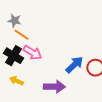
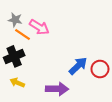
pink arrow: (32, 53) -> (39, 27), moved
black cross: (13, 56) -> (14, 56), turned 36

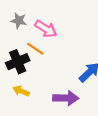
orange line: (22, 34) -> (35, 49), moved

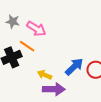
yellow arrow: (21, 91) -> (44, 75), moved

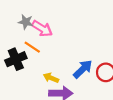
gray star: (13, 22) -> (26, 22), moved

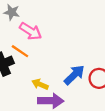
gray star: (26, 22) -> (12, 12), moved

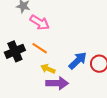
orange line: (20, 51) -> (40, 48), moved

